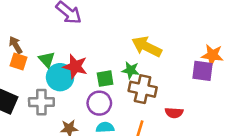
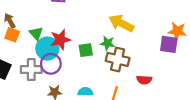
red star: (75, 66) -> (60, 40), turned -30
purple circle: (99, 103) -> (51, 64), moved

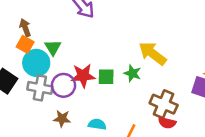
red star: (60, 40) -> (83, 76), moved
cyan circle: (47, 49) -> (36, 63), moved
brown cross: (118, 59) -> (164, 104), moved

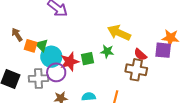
orange square: (25, 44) -> (31, 46), moved
cyan circle: (36, 63) -> (51, 57), moved
red semicircle: (167, 123) -> (140, 55), moved, turned 40

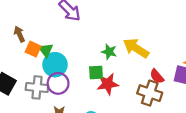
green star: (107, 51) -> (109, 52), moved
red star: (70, 62) -> (108, 84), moved

